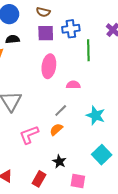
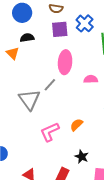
blue cross: (71, 29) -> (85, 23), turned -36
gray line: (61, 111) -> (50, 85), moved

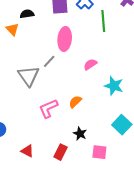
pink semicircle: (91, 79) -> (90, 64), moved, turned -32

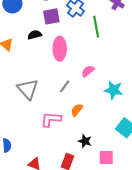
black semicircle: (27, 14) -> (35, 35), moved
gray line: (49, 61) -> (65, 86), moved
pink L-shape: (48, 108) -> (51, 119), turned 35

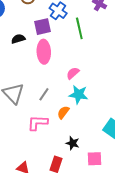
purple square: (51, 16) -> (43, 27), moved
gray line: (65, 86) -> (44, 94), moved
cyan star: (114, 90) -> (78, 94), moved

